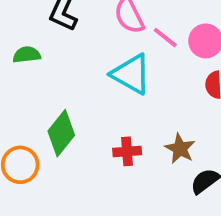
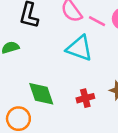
green diamond: (61, 133) -> (41, 94), turned -48

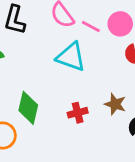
green diamond: (41, 94) -> (28, 108), turned 32

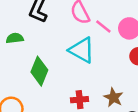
green diamond: (28, 108) -> (39, 71), moved

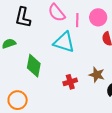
pink line: (103, 27) -> (77, 20), turned 64

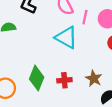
green diamond: (34, 66) -> (37, 78), moved

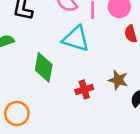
green diamond: (37, 78) -> (44, 67), moved

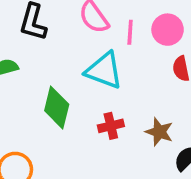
red cross: (84, 89) -> (111, 126), moved

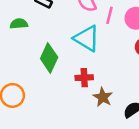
brown star: (159, 132) -> (103, 97), moved

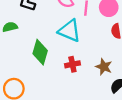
brown star: (103, 97) -> (104, 67), moved

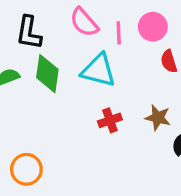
green diamond: (40, 52) -> (47, 74), moved

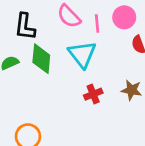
cyan triangle: (99, 70) -> (82, 54), turned 40

